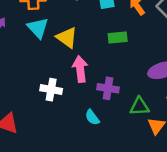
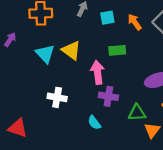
cyan triangle: (38, 28) -> (45, 54), moved
pink arrow: (80, 69) -> (98, 72), moved

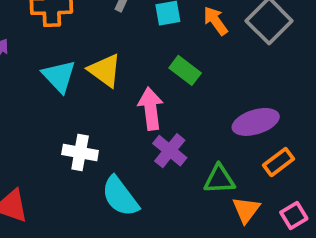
green rectangle: (117, 50) -> (185, 70), turned 42
purple cross: (108, 96) -> (170, 151), turned 30
cyan semicircle: (94, 123) -> (120, 196), moved, size x1.6

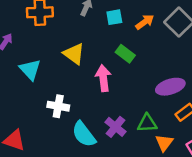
orange arrow: (216, 21) -> (145, 22), turned 90
cyan triangle: (59, 76) -> (30, 70), moved
purple cross: (170, 151) -> (115, 127), moved

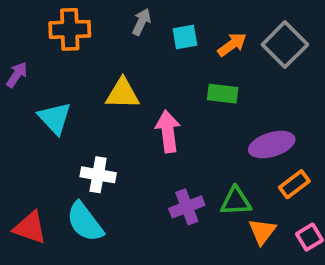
yellow triangle: (74, 54) -> (123, 94), turned -35
green rectangle: (125, 54) -> (223, 94), moved, turned -30
purple cross: (115, 127) -> (187, 207), turned 30
cyan semicircle: (84, 134) -> (85, 222), moved

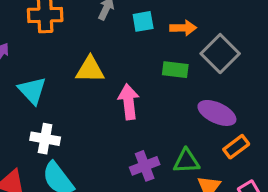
orange arrow: (232, 45) -> (183, 28), turned 35
gray square: (285, 45) -> (220, 54), moved
purple ellipse: (272, 145) -> (217, 113), turned 42
white cross: (98, 175) -> (45, 139), moved

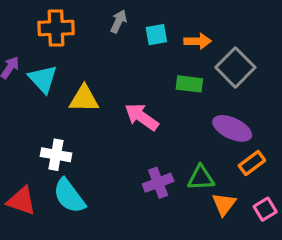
yellow triangle: (90, 70) -> (84, 99), moved
cyan triangle: (32, 90) -> (43, 79), moved
pink arrow: (129, 102) -> (142, 117), turned -48

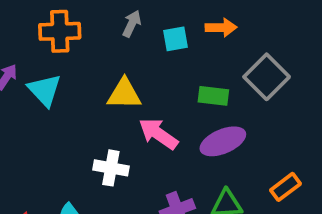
orange arrow: (198, 41) -> (221, 28), moved
yellow triangle: (84, 99) -> (124, 94), moved
purple ellipse: (232, 128) -> (223, 141), moved, turned -48
white cross: (56, 155) -> (111, 168), moved

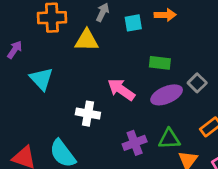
gray square: (267, 77) -> (197, 83), moved, size x0.6
cyan triangle: (45, 90) -> (41, 79), moved
yellow triangle: (124, 94) -> (87, 40), moved

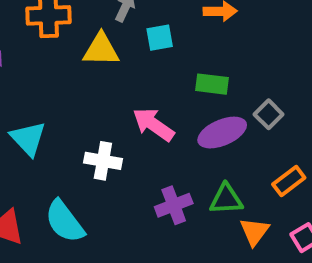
cyan square: (133, 23) -> (160, 38), moved
cyan triangle: (41, 79) -> (28, 139), moved

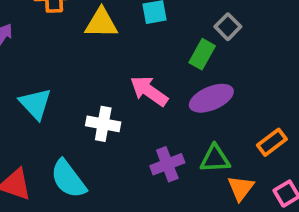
green rectangle: (212, 84) -> (202, 54), turned -68
gray square: (269, 114) -> (228, 27), moved

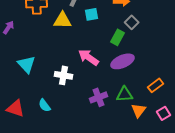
cyan semicircle: (68, 179) -> (44, 105), size x0.6

